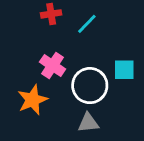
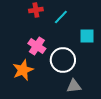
cyan square: (124, 70) -> (87, 36), moved
gray triangle: (88, 123) -> (74, 86), moved

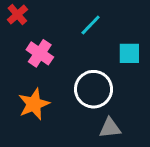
red cross: (36, 10) -> (17, 15), moved, turned -32
pink cross: (37, 46) -> (40, 53), moved

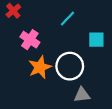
orange star: (34, 104) -> (40, 67), moved

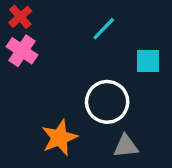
pink cross: (30, 40) -> (22, 51), moved
orange star: (40, 67) -> (59, 138), moved

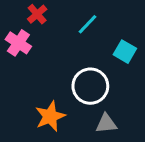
red cross: (20, 17) -> (37, 14), moved
cyan square: (148, 61) -> (125, 52), turned 30

